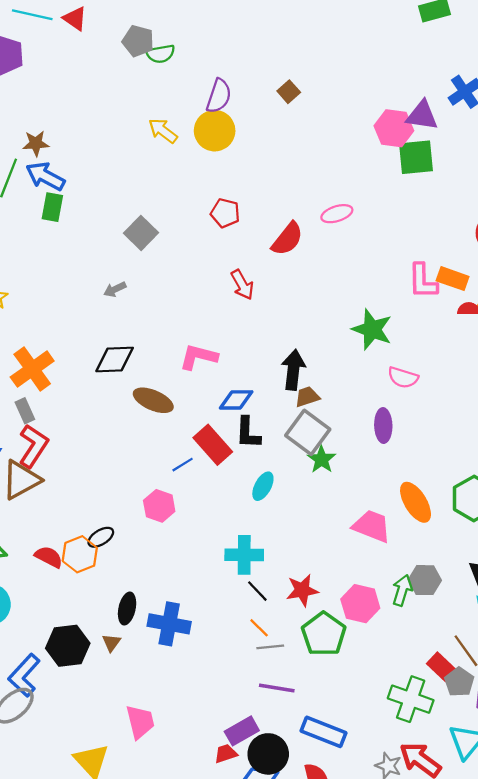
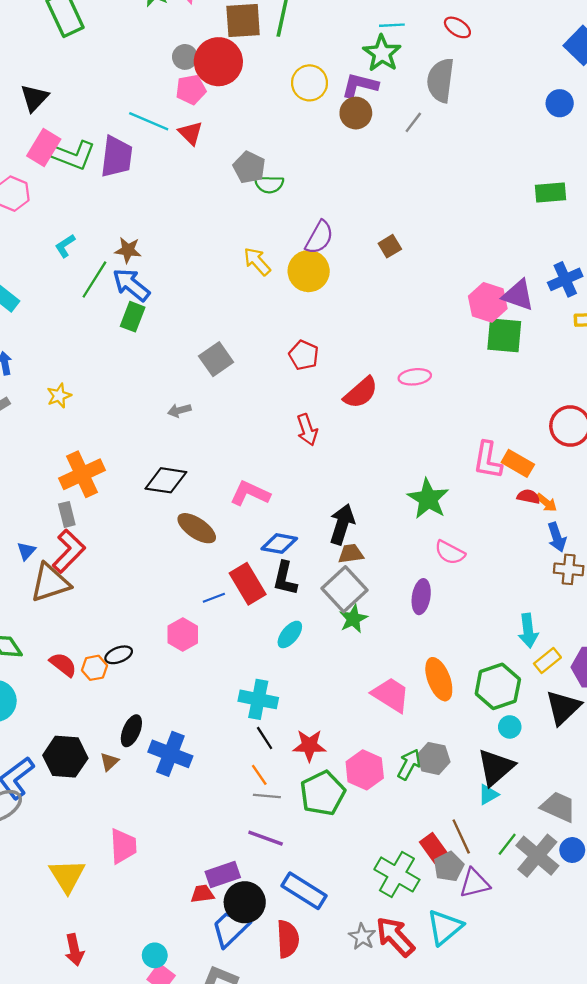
orange hexagon: (80, 554) -> (94, 668), size x0.7

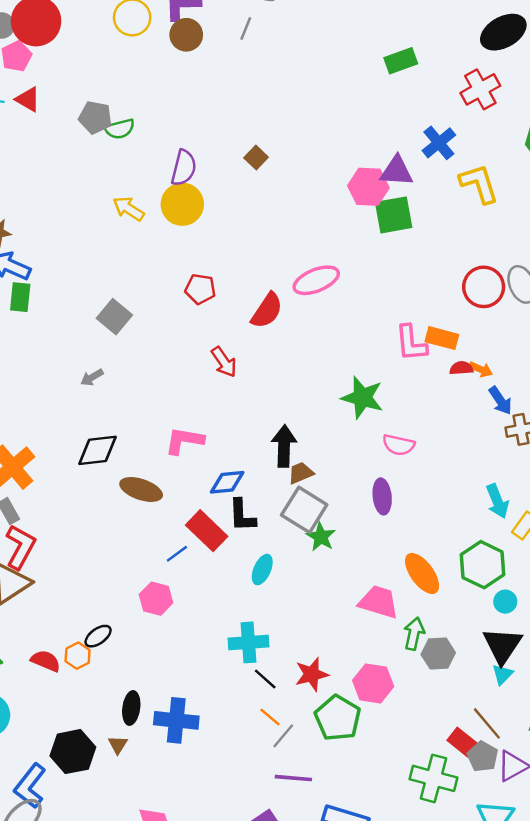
pink ellipse: (415, 377) -> (316, 280), size x1.4
green arrow: (409, 764) -> (414, 634), moved
gray line: (267, 796) -> (283, 736), turned -40

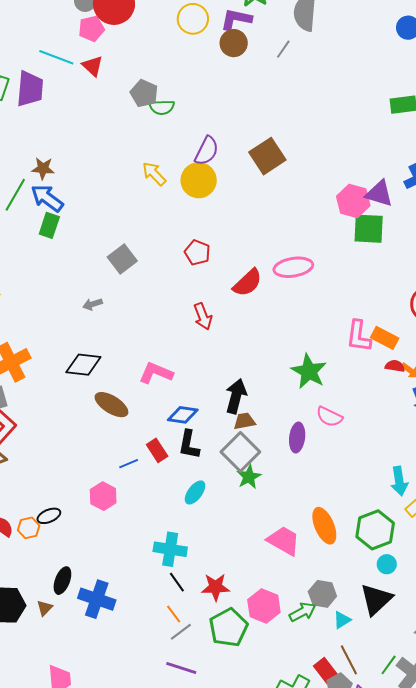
brown square: (256, 158) -> (267, 156), size x1.8
purple ellipse: (382, 496) -> (297, 438), moved
red rectangle: (207, 531) -> (157, 450), size x0.7
green arrow: (414, 634) -> (303, 612), moved, turned 36
cyan triangle: (502, 674) -> (342, 620), moved

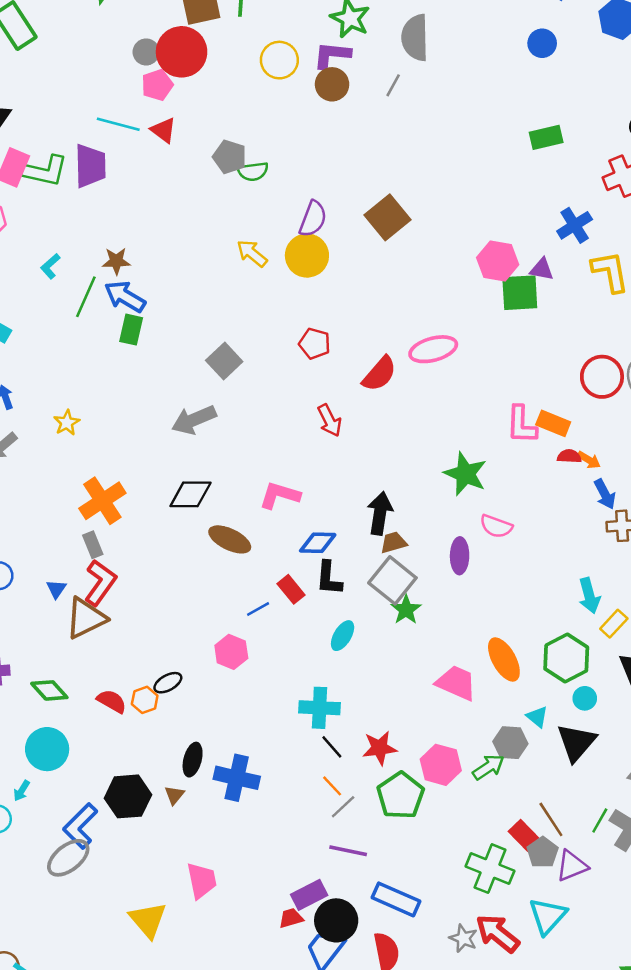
purple triangle: (379, 194) -> (542, 269), moved, size x0.7
gray arrow: (93, 304) -> (194, 420), size x1.8
cyan triangle: (342, 620) -> (537, 717), moved, turned -42

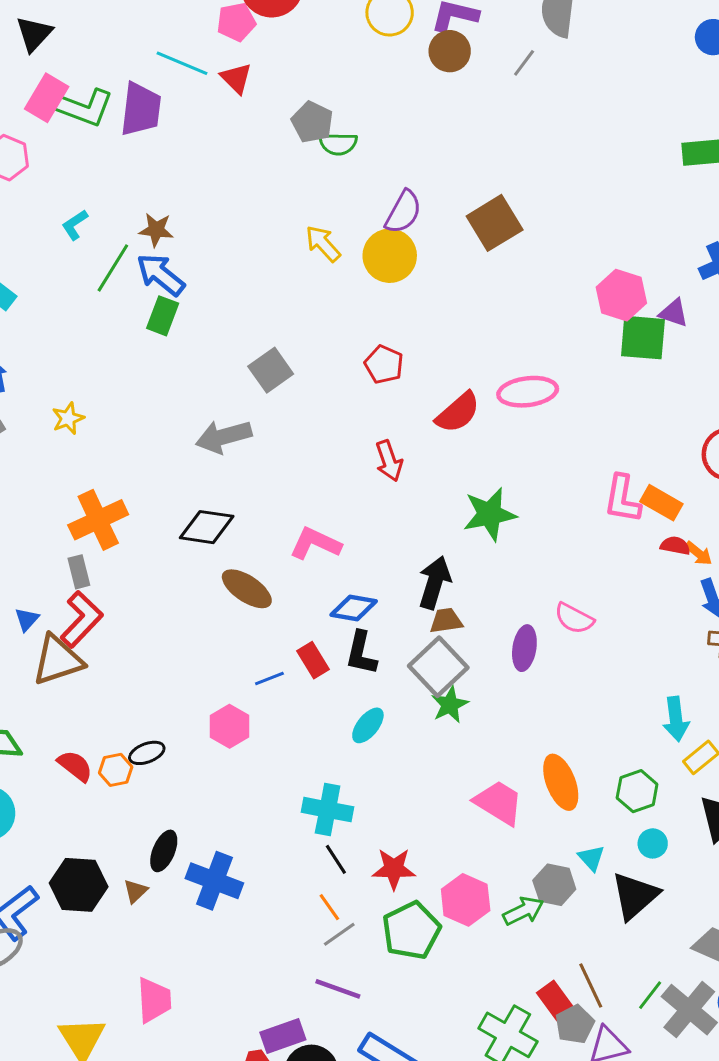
green star: (465, 474) -> (490, 514), moved, turned 30
green hexagon: (566, 658) -> (637, 791), size x0.7

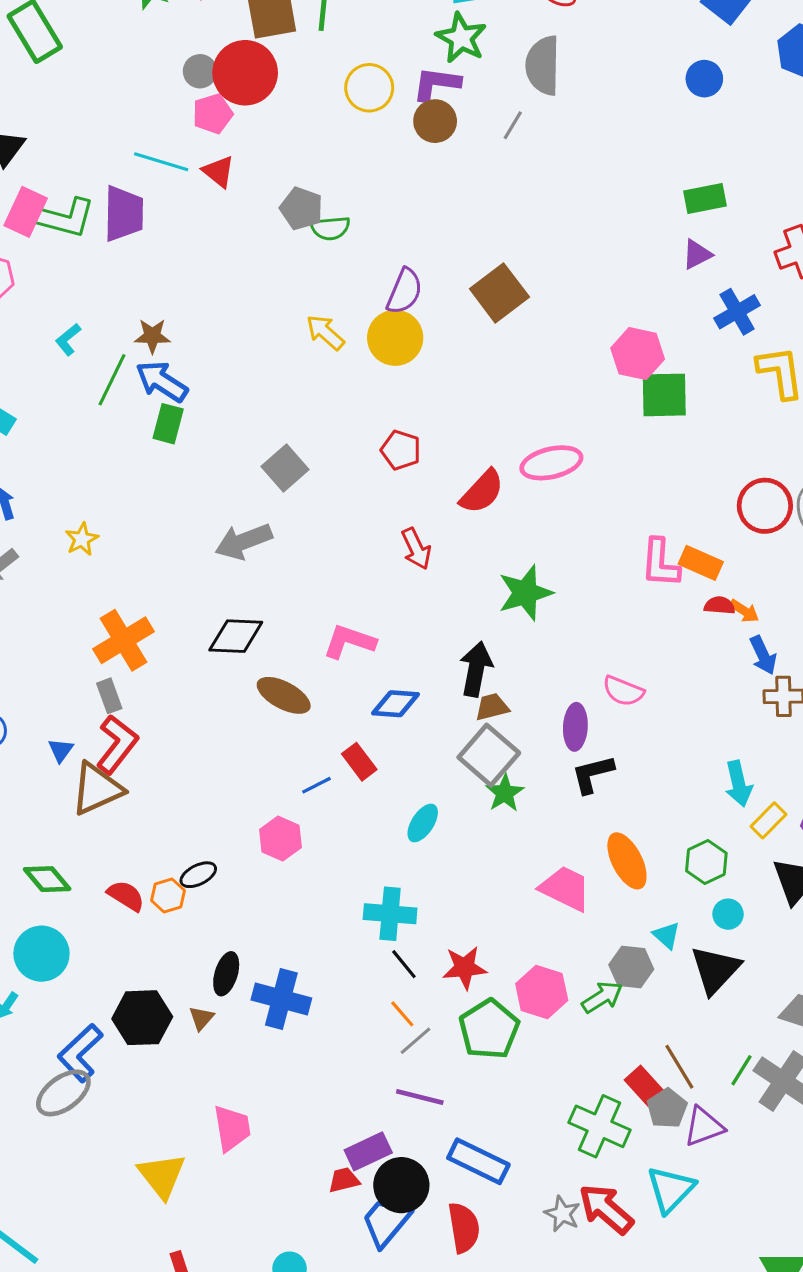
purple triangle: (674, 313) -> (697, 254), moved, turned -40
black L-shape: (361, 653) -> (592, 774), moved, turned 69

